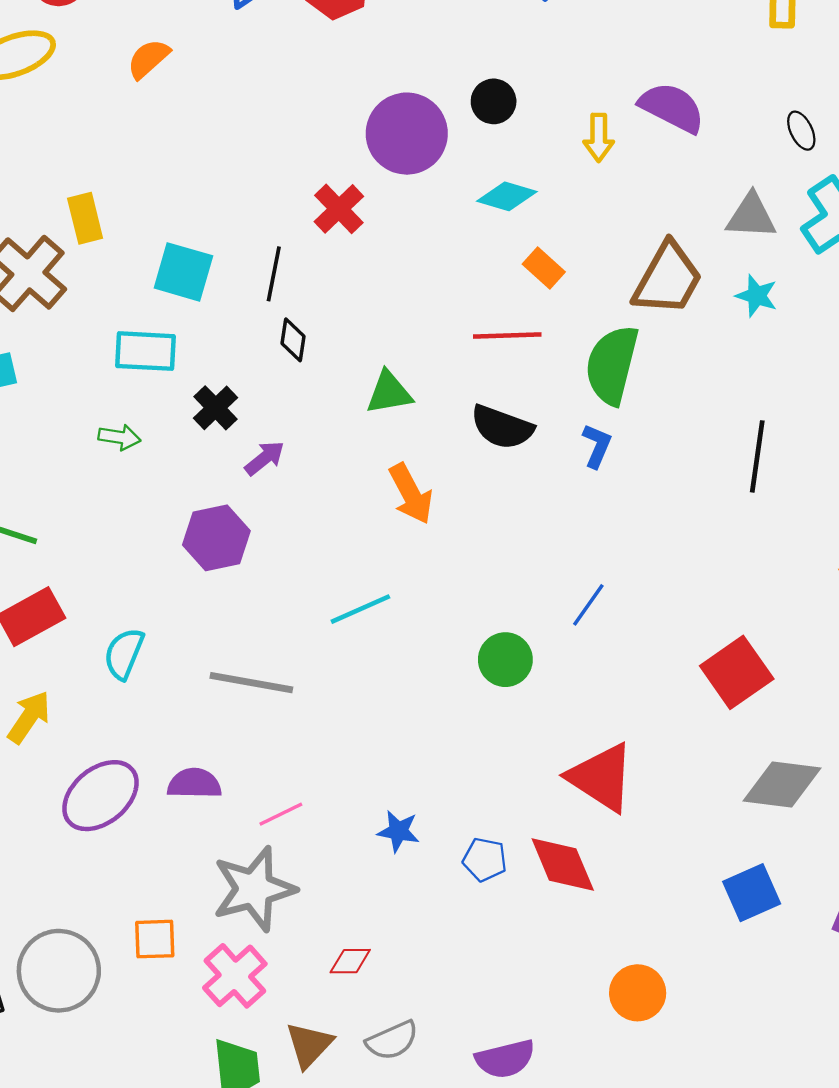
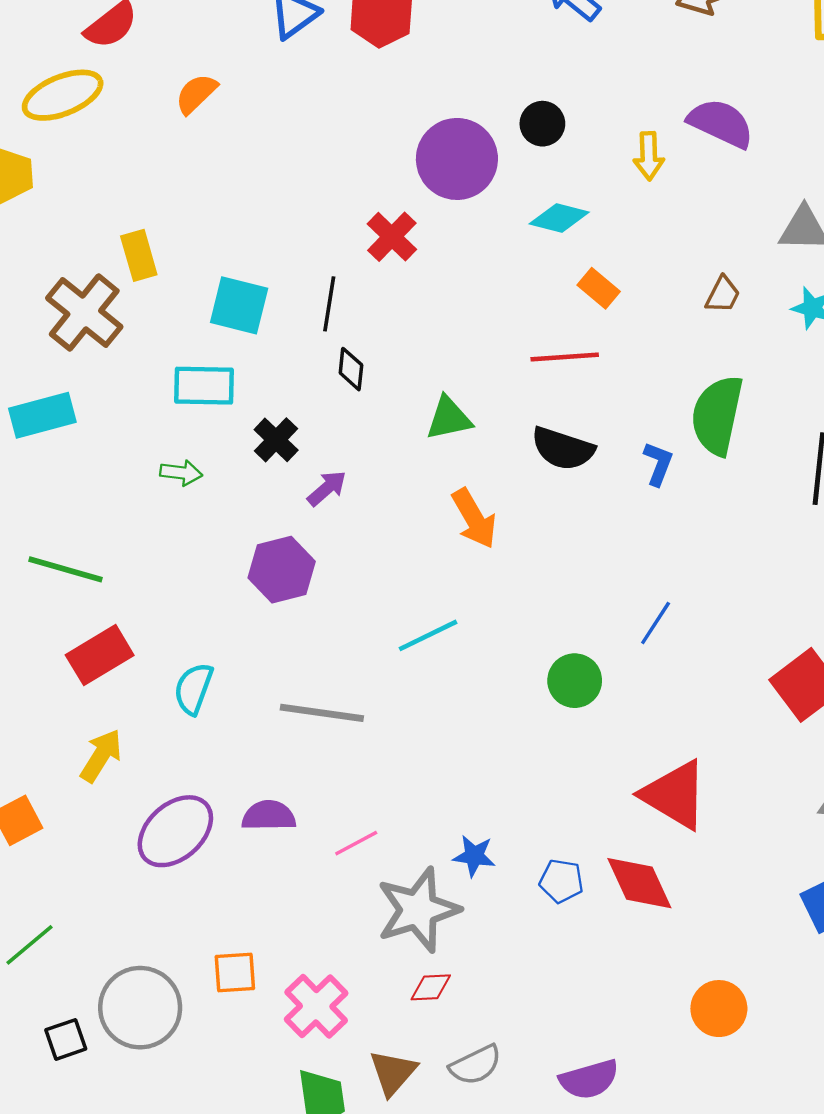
brown trapezoid: (668, 279) -> (723, 295), size x0.5
green semicircle: (612, 365) -> (717, 415), moved
gray star: (254, 889) -> (418, 910), moved

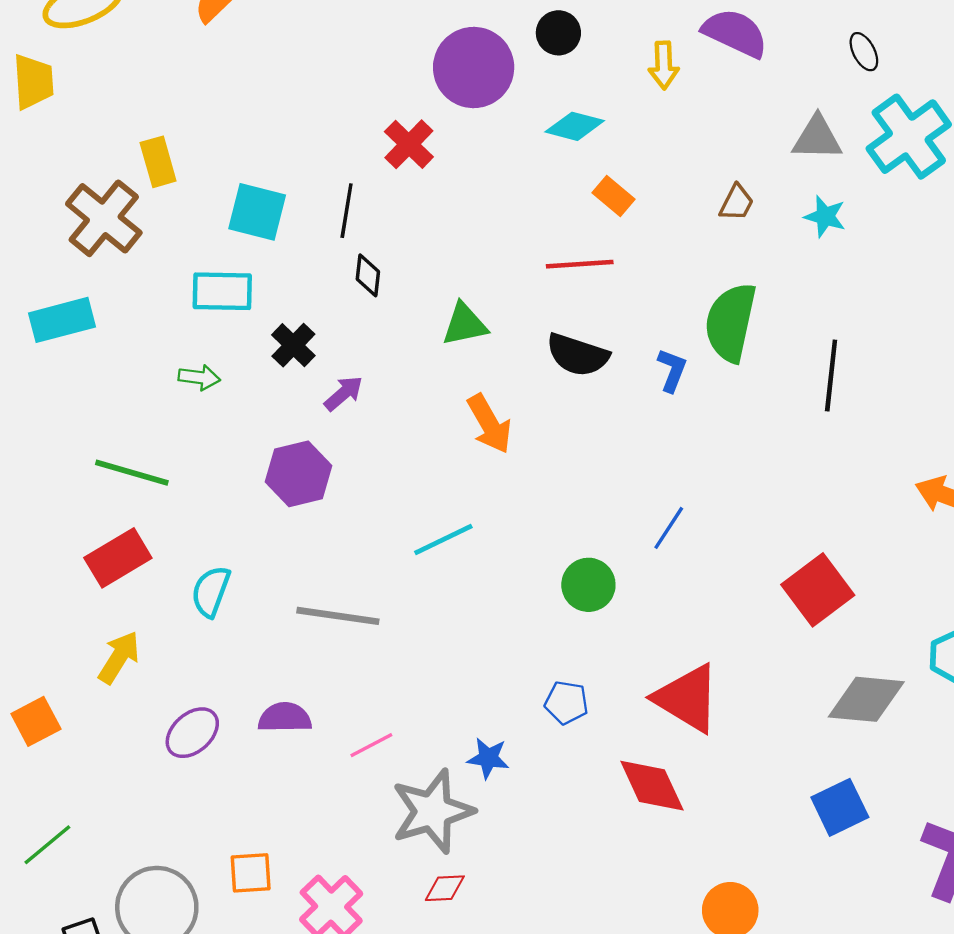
green line: (66, 569) -> (132, 473), moved
purple ellipse: (175, 831) -> (192, 733), size x0.7
blue pentagon: (561, 881) -> (566, 703), moved

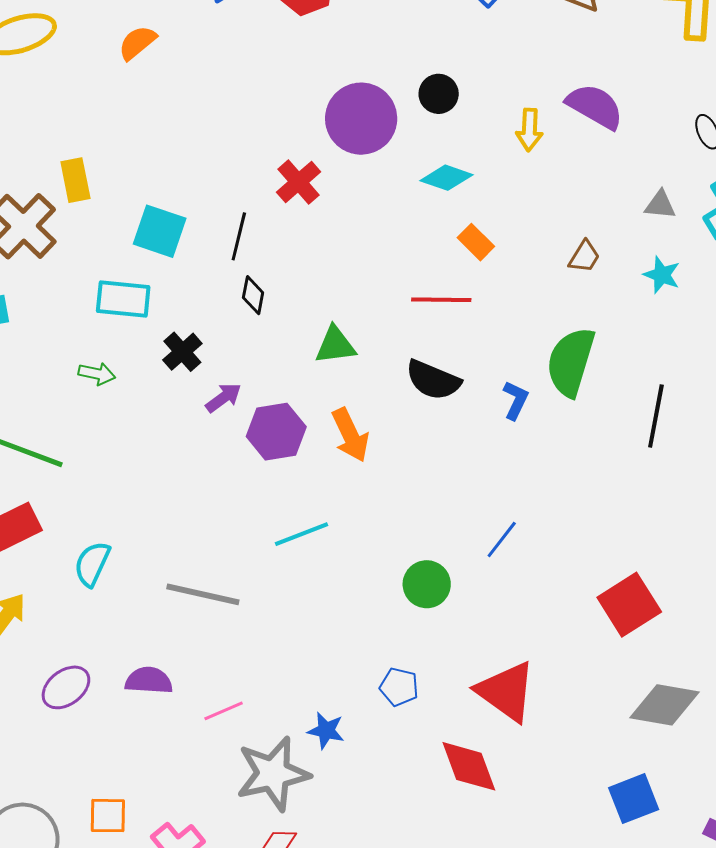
gray triangle: (817, 138) -> (660, 205), size x0.7
purple hexagon: (299, 474) -> (276, 432), moved

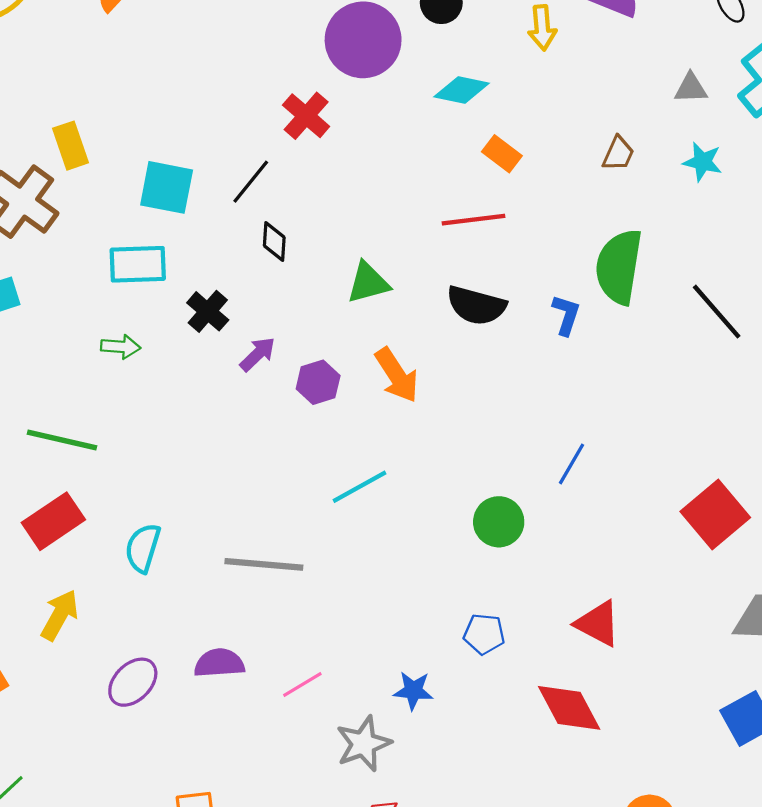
black line: (239, 236) -> (251, 182), turned 33
black line: (656, 416) -> (717, 312), turned -44
purple hexagon: (276, 432) -> (318, 382), size x0.7
red triangle: (506, 691) -> (598, 624), size x0.7
gray star: (273, 774) -> (364, 744), size x0.7

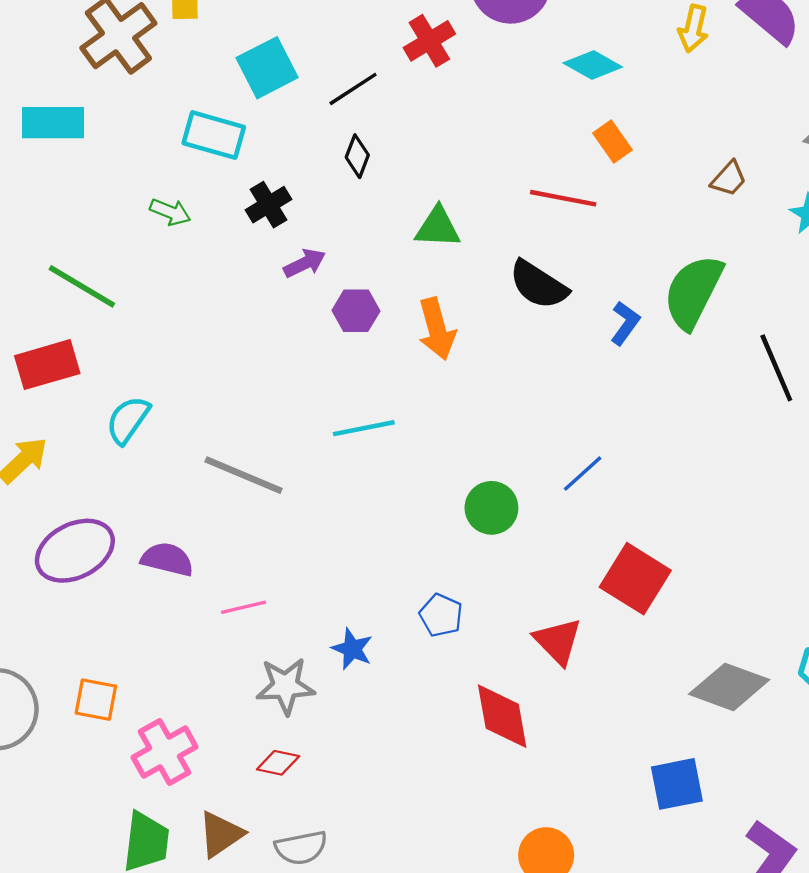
cyan square: (167, 187) -> (267, 68), turned 34
red square: (715, 514) -> (635, 579), moved, turned -36
purple ellipse: (133, 682) -> (75, 551), size x1.4

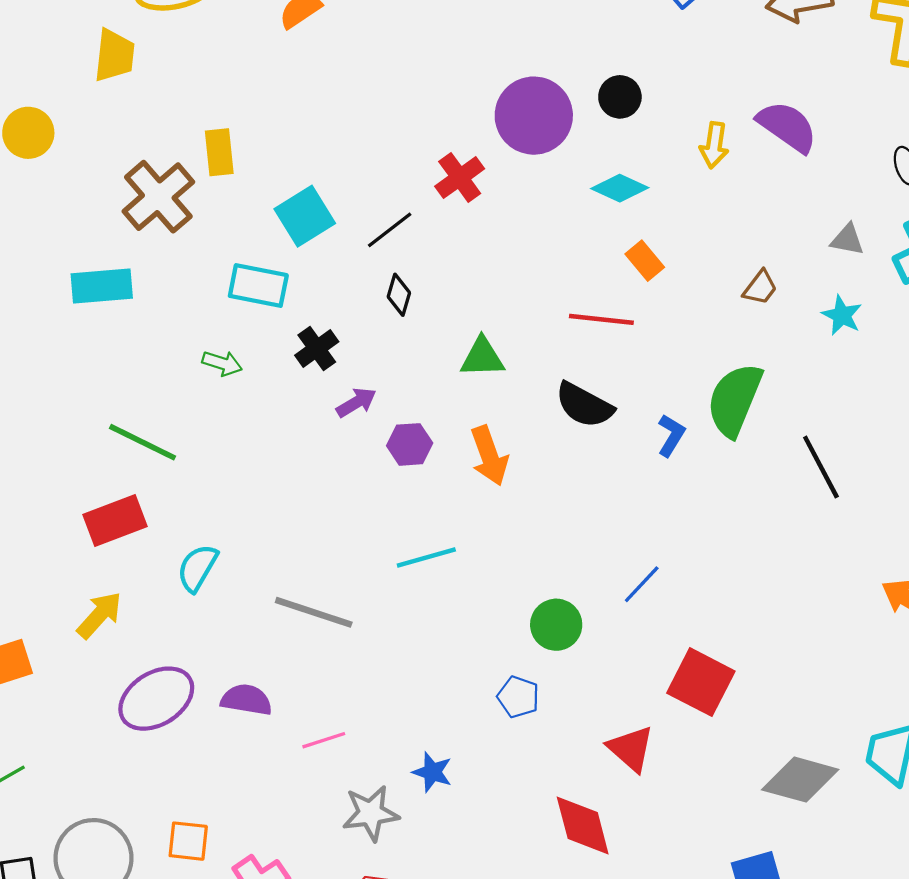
blue pentagon: (441, 615) -> (518, 697), moved

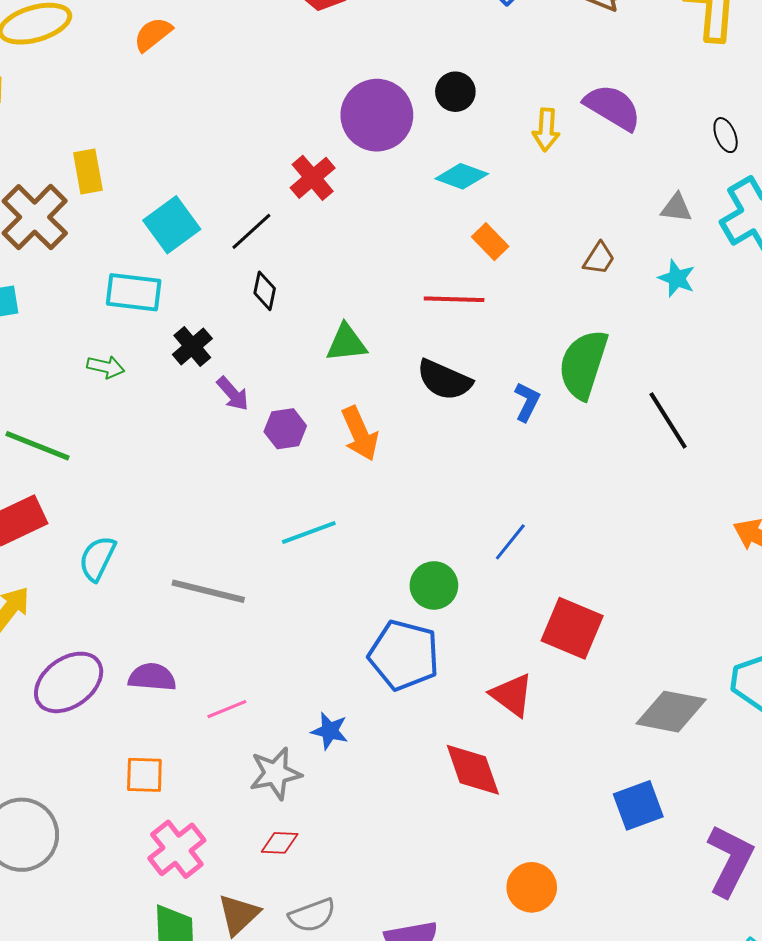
purple arrow: (356, 402) -> (233, 394), turned 84
blue pentagon: (518, 697) -> (404, 655), size x1.8
orange square: (188, 841) -> (144, 775), moved

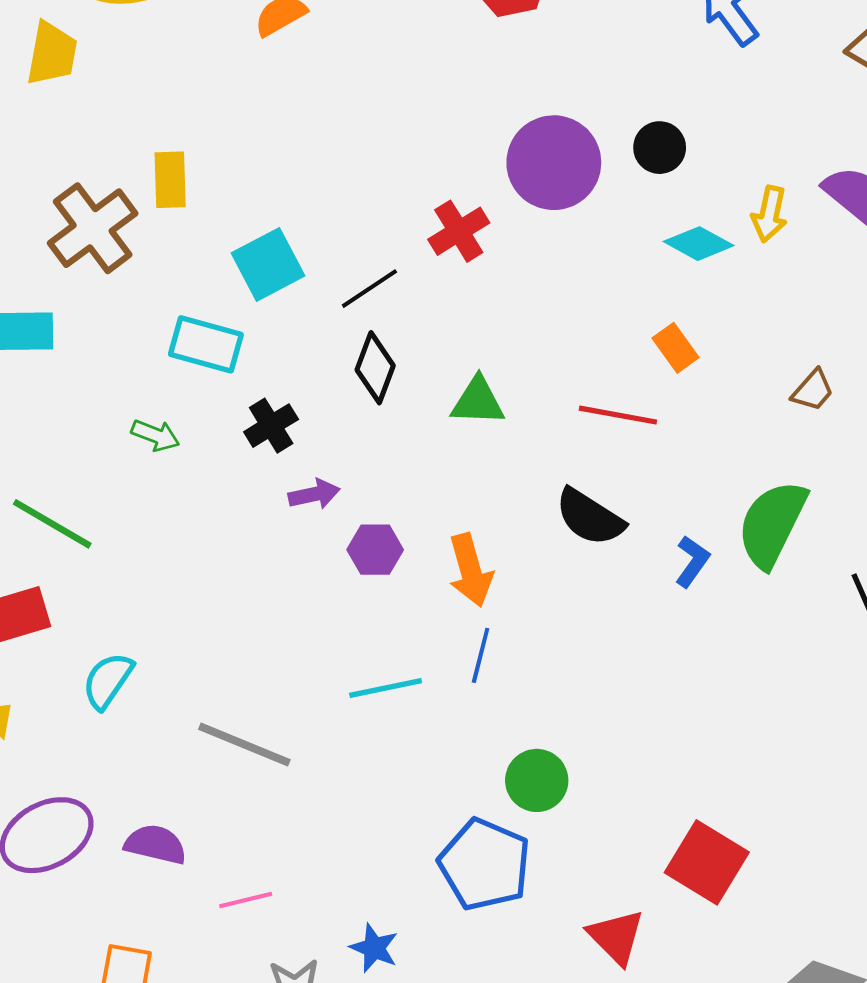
cyan diamond: (462, 176) -> (699, 244), moved
black diamond: (265, 291) -> (375, 368), size x1.4
green triangle: (346, 343) -> (478, 401), moved
purple arrow: (233, 394) -> (314, 494), turned -69
blue line: (510, 542) -> (481, 655), moved, turned -33

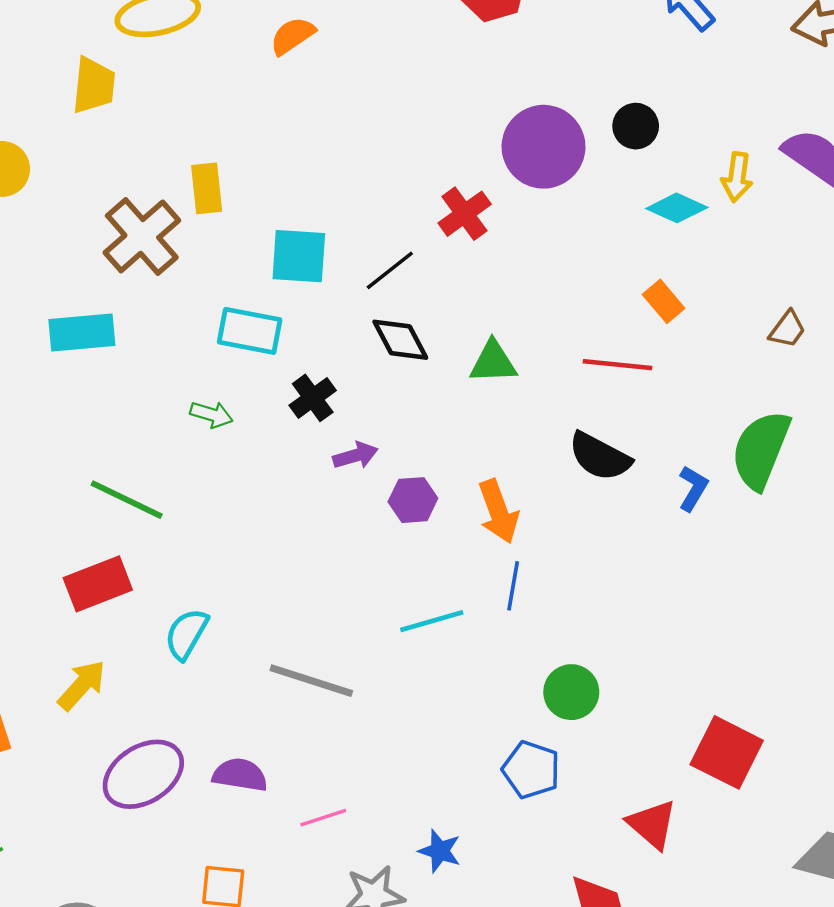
cyan square: (268, 264) -> (299, 256), turned 36
black diamond: (375, 368) -> (400, 340), turned -44
blue pentagon: (485, 864) -> (531, 770), size x0.7

